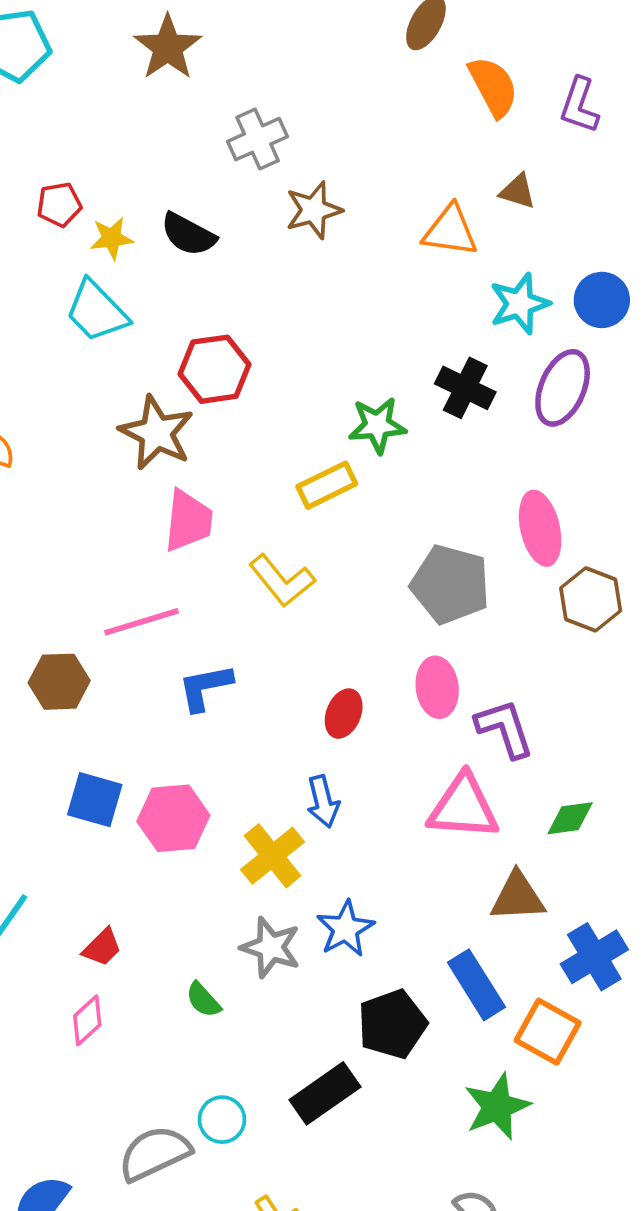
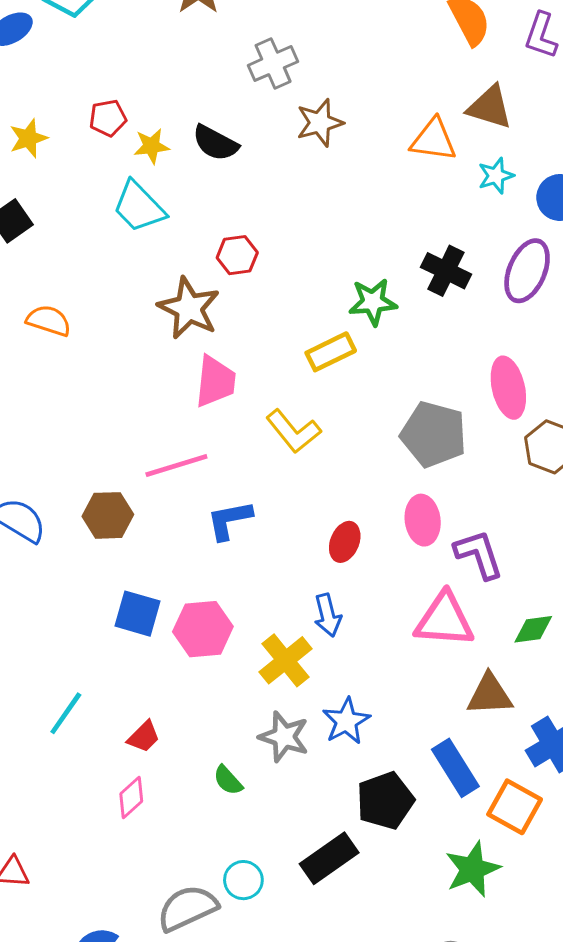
brown triangle: (518, 191) -> (490, 107), size x1.5
cyan star: (520, 304) -> (496, 176), moved, size x0.7
red hexagon: (214, 369) -> (237, 255), size x0.7

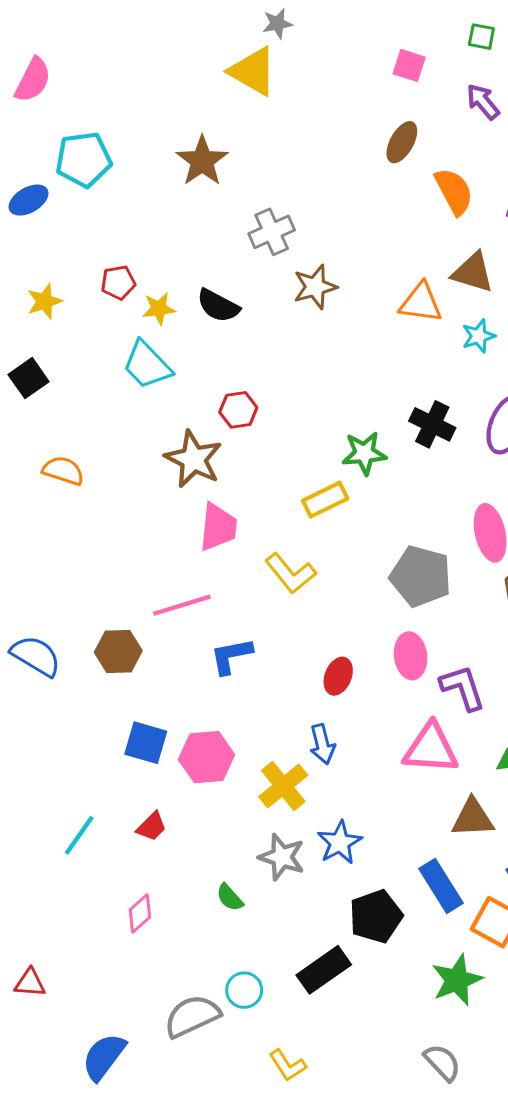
red trapezoid: (144, 737) -> (152, 827), moved

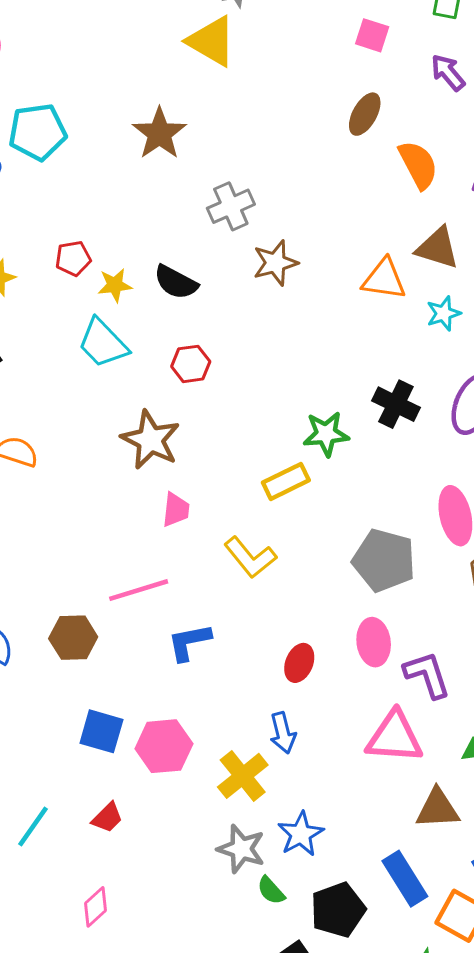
red hexagon: (238, 410) -> (191, 364), moved
pink trapezoid: (218, 527) -> (176, 510), size x0.7
green semicircle: (230, 898) -> (271, 890), moved

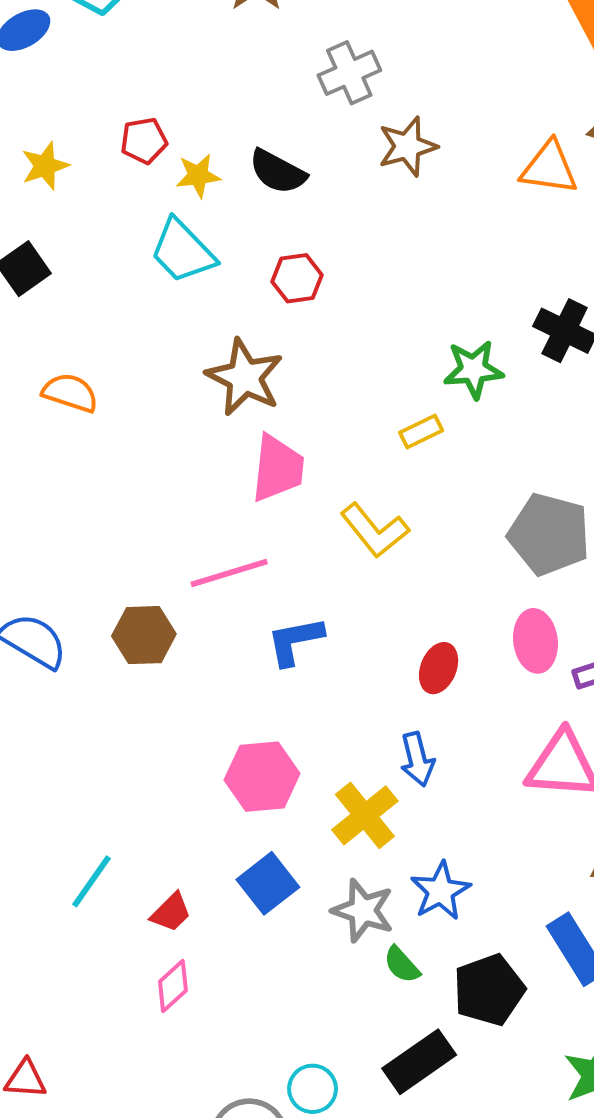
yellow rectangle: (286, 481) -> (421, 431), size x0.7
pink trapezoid: (176, 510) -> (278, 468), size x1.5
blue square: (101, 731) -> (268, 883), moved, turned 36
red trapezoid: (107, 818) -> (171, 912), moved

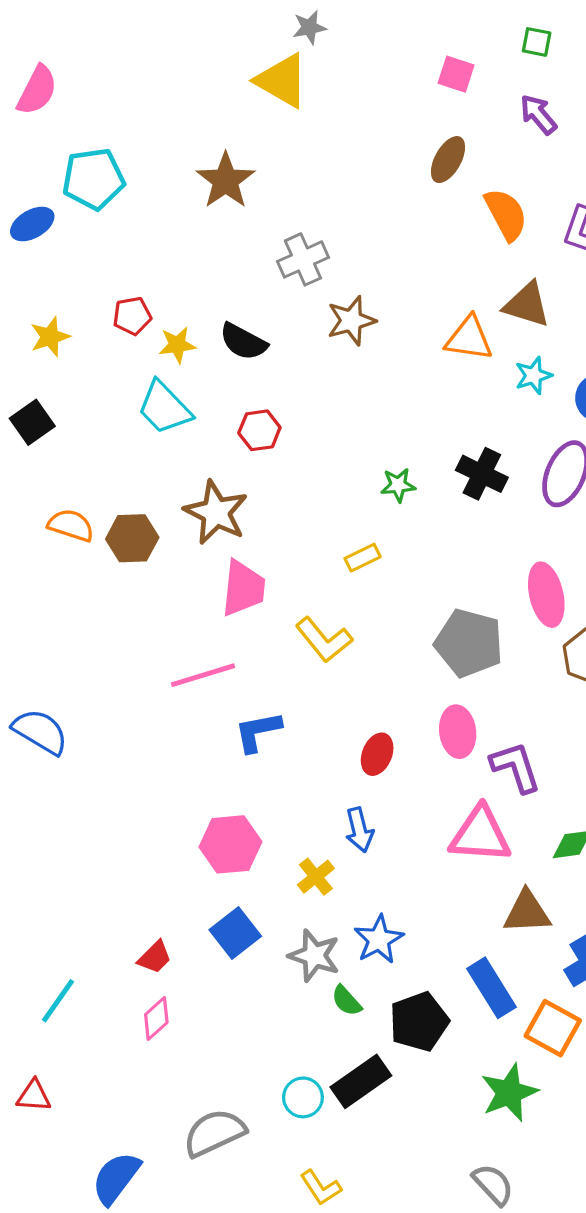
green star: (473, 369) -> (398, 485), moved, size x0.7
brown hexagon: (144, 635) -> (132, 538), moved
yellow cross: (365, 815) -> (316, 877), size x0.7
cyan line: (91, 881) -> (58, 1001), moved
cyan circle: (313, 1089) -> (303, 1097), moved

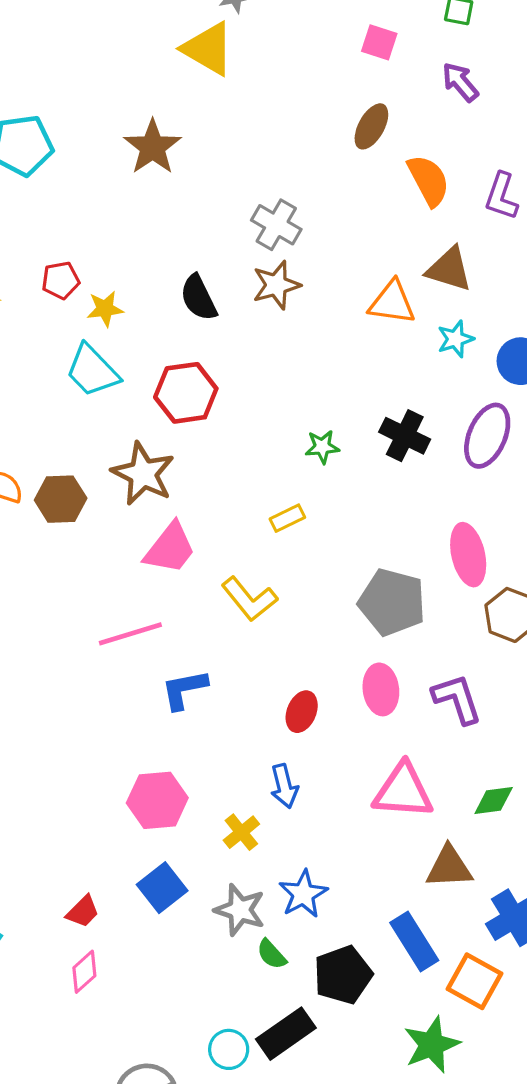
gray cross: (303, 259) -> (276, 225), moved, turned -36
black semicircle: (243, 342) -> (199, 298), moved, turned 36
red hexagon: (259, 430) -> (186, 393), size x1.5
pink trapezoid: (243, 588) -> (170, 548), turned 32
purple L-shape: (516, 767) -> (457, 699), moved

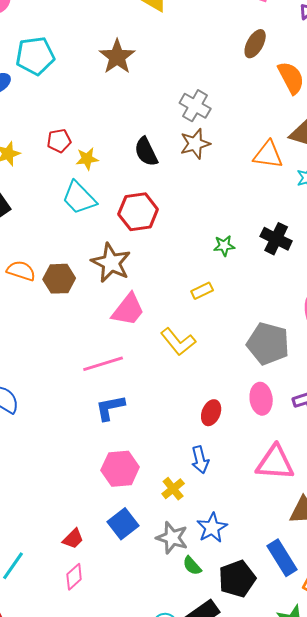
blue L-shape: (184, 689) -> (110, 408), moved

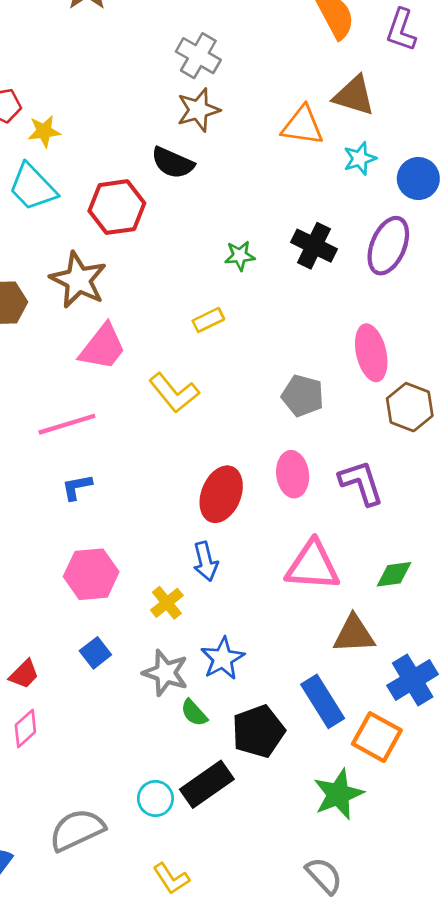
black semicircle: (146, 152) -> (173, 163), moved, turned -40
gray pentagon: (268, 344) -> (303, 396), size x0.7
blue L-shape: (110, 408) -> (77, 487), size x0.7
red ellipse: (211, 413) -> (221, 494), size x1.5
blue square: (123, 524) -> (95, 653), size x0.7

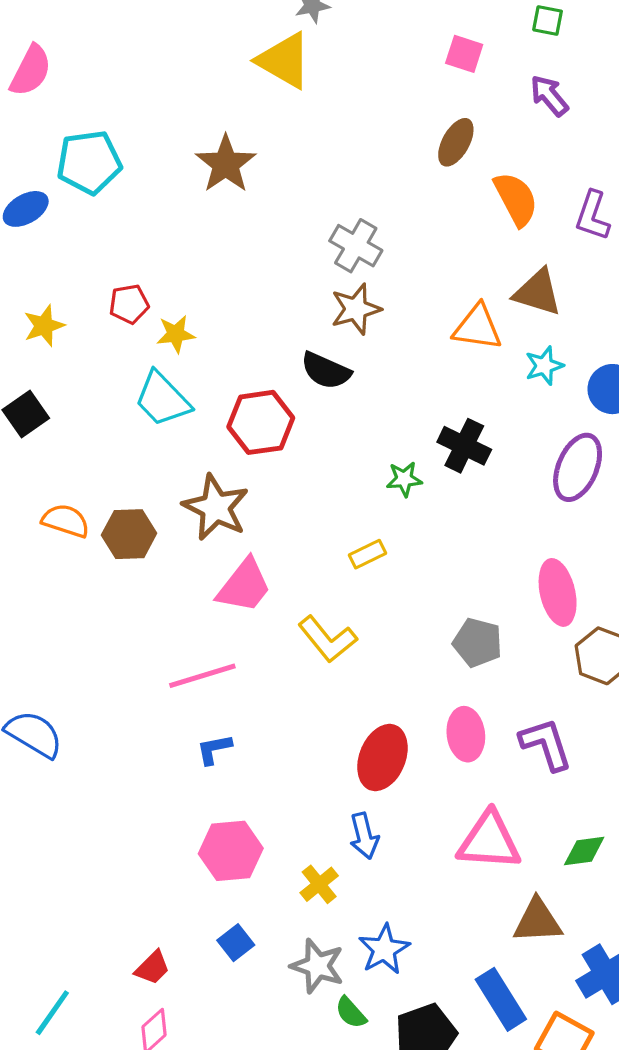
black cross: (314, 246) -> (464, 446), moved

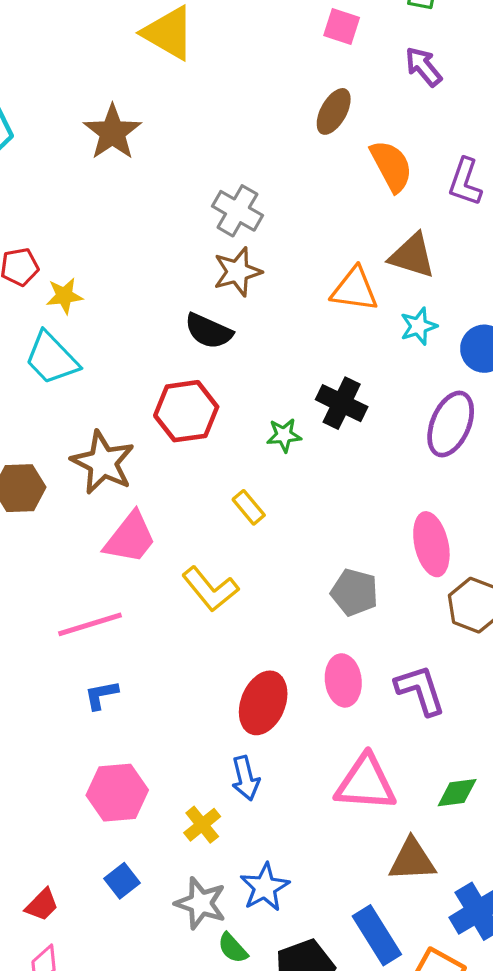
red hexagon: (261, 422) -> (186, 411), moved
yellow rectangle: (367, 554) -> (249, 507), turned 76

